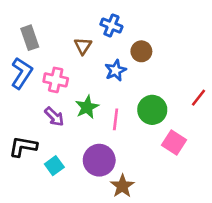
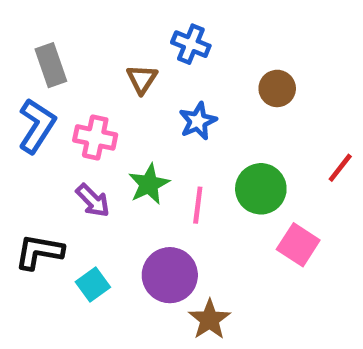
brown circle: (141, 51) -> (277, 88), moved

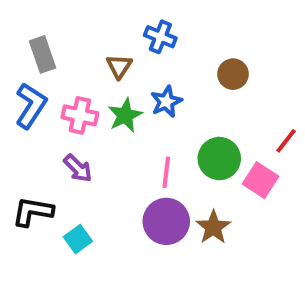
green star: (149, 184) -> (125, 115), moved
pink square: (298, 245) -> (260, 180), moved
purple circle: (170, 275) -> (166, 221), moved
brown star: (210, 319) -> (213, 227), moved

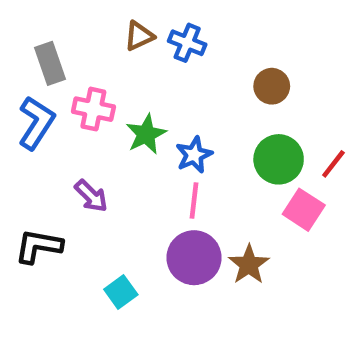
brown triangle: (119, 66) -> (139, 36), moved, turned 32
blue star: (166, 102) -> (194, 155), moved
pink cross: (80, 115) -> (93, 109), moved
green circle: (219, 159) -> (279, 159), moved
cyan square: (78, 239) -> (121, 292), moved

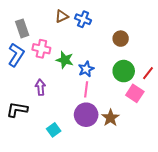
green star: (146, 134) -> (65, 60), turned -30
purple arrow: (91, 196) -> (40, 87), turned -140

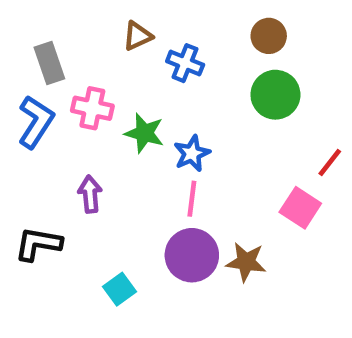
blue cross: (83, 19) -> (185, 63), moved
brown circle: (121, 39) -> (269, 36), moved
green circle: (124, 71) -> (275, 95), moved
brown star: (110, 118) -> (246, 262), turned -30

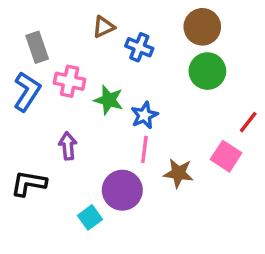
brown circle: (269, 36) -> (202, 27), size x1.4
purple circle: (192, 255) -> (122, 190), moved
brown star: (246, 262) -> (178, 173), moved

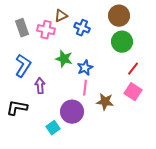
pink cross: (70, 81) -> (46, 30), moved
blue L-shape: (27, 91) -> (23, 66), moved
red line: (248, 122) -> (133, 69), moved

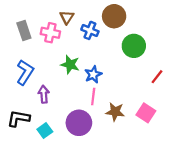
brown triangle: (61, 16) -> (67, 17), turned -32
brown circle: (119, 16) -> (114, 16), moved
red line: (133, 69) -> (157, 77), moved
pink square: (133, 92) -> (146, 113), moved
cyan square: (53, 128) -> (45, 130), moved

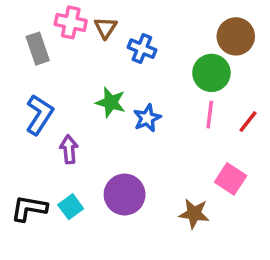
brown circle: (114, 16) -> (236, 36), moved
pink cross: (50, 33) -> (71, 22), moved
pink line: (93, 96) -> (210, 115), moved
brown star: (115, 112) -> (194, 214), moved
black L-shape: (18, 118) -> (29, 208), moved

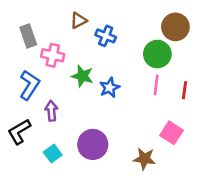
pink cross: (71, 22) -> (53, 55), moved
brown triangle: (105, 28) -> (79, 20), turned 30
red line: (248, 122) -> (184, 90), turned -30
black L-shape: (29, 208) -> (19, 132), moved, turned -40

